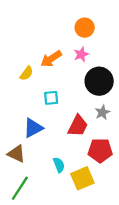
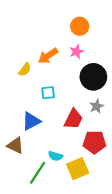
cyan semicircle: (59, 165) -> (55, 156), turned 128
green line: (20, 188) -> (38, 173), moved

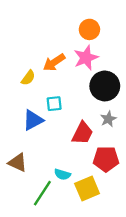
pink star: (77, 52) -> (86, 58), size x1.5
blue triangle: (31, 121) -> (33, 120), moved

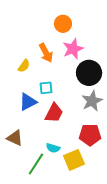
orange circle: (89, 29) -> (63, 24), moved
orange arrow: (54, 62) -> (46, 53), turned -84
gray star: (108, 119) -> (92, 101), size x1.5
red trapezoid: (82, 133) -> (54, 113), moved

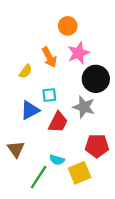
gray star: (92, 101) -> (84, 107), moved, turned -30
brown triangle: (15, 138) -> (16, 149), turned 30

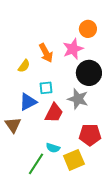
orange circle: (68, 26) -> (88, 29), moved
brown triangle: (16, 149) -> (13, 125), moved

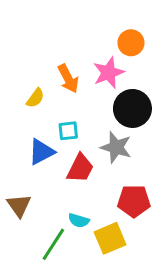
brown triangle: (13, 125) -> (19, 206), moved

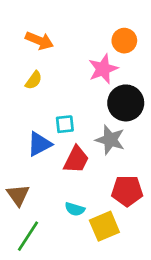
orange arrow: (68, 79) -> (39, 41), moved, turned -40
yellow semicircle: (35, 98) -> (34, 80), moved
green line: (53, 244) -> (28, 236), moved

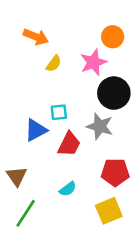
yellow semicircle: (34, 80) -> (54, 64), moved
cyan semicircle: (75, 209) -> (68, 189), turned -54
yellow square: (104, 226) -> (109, 211), moved

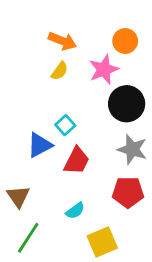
orange arrow: (36, 37) -> (62, 41), moved
cyan square: (59, 112) -> (65, 125), turned -36
gray star: (100, 126) -> (132, 149), moved
yellow square: (109, 211) -> (102, 242), moved

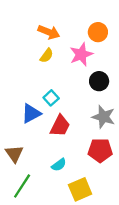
black circle: (127, 104) -> (99, 81), size x0.7

